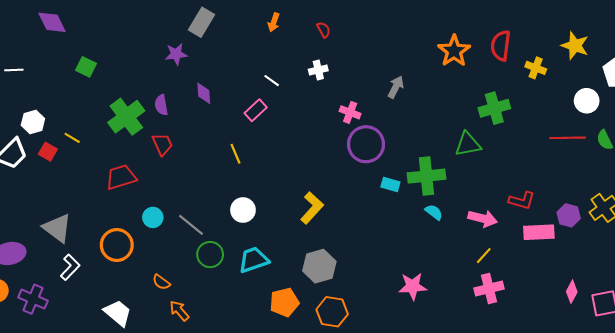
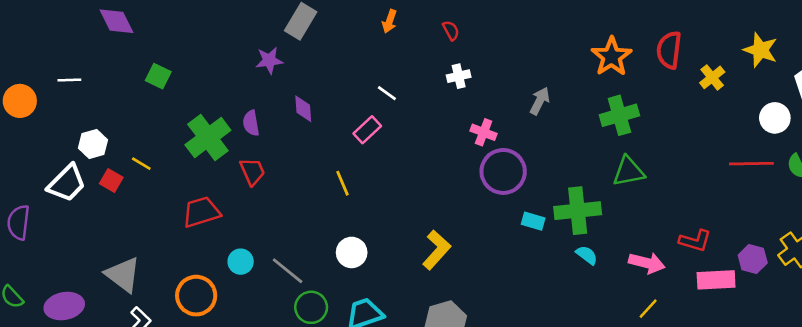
yellow cross: (536, 68) -> (712, 77), turned 30
white cross: (318, 70) -> (459, 76), moved
green cross: (494, 108) -> (619, 115), moved

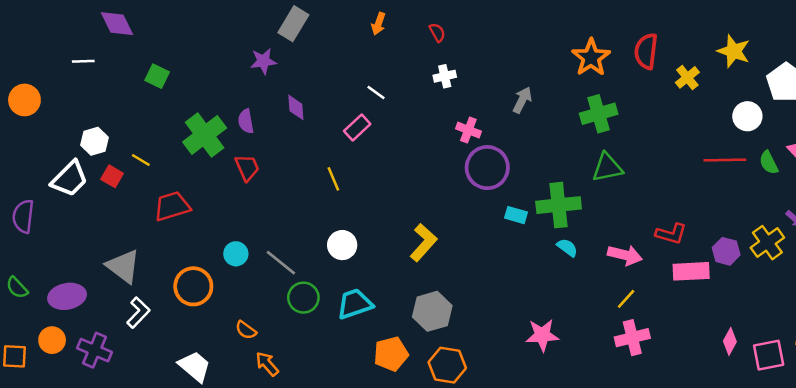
white line: (69, 80) -> (83, 61), moved
red trapezoid: (201, 212) -> (172, 206), moved

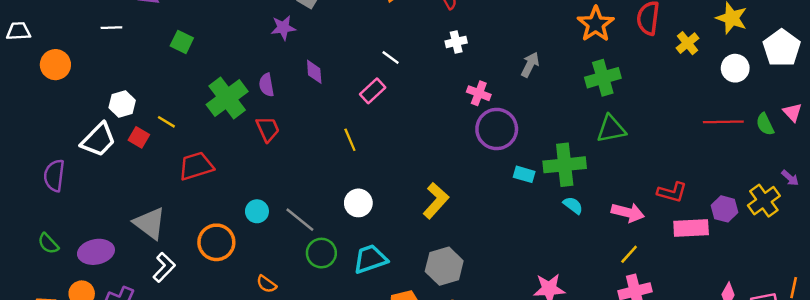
white circle: (747, 116) -> (735, 68), moved

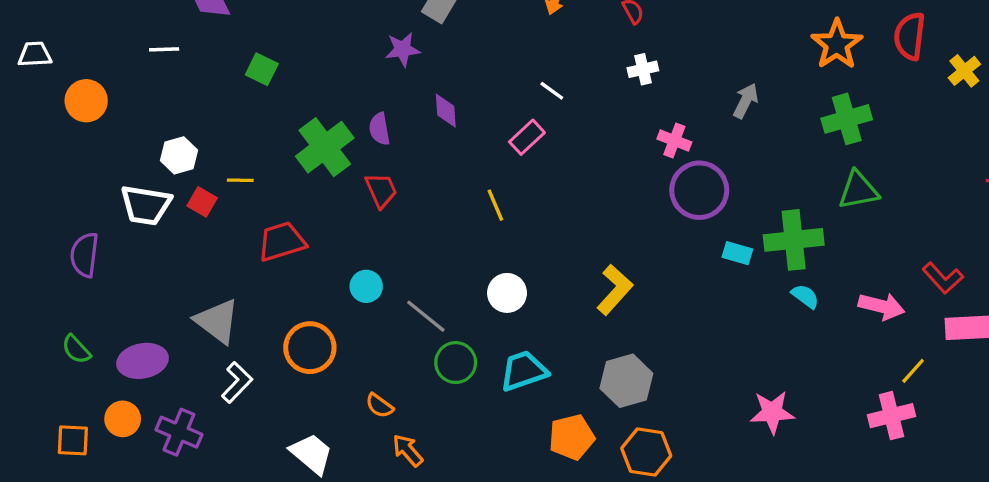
yellow line: (166, 122) -> (240, 180), turned -30
white trapezoid: (98, 140) -> (146, 205), turned 54
red L-shape: (672, 192) -> (943, 278), turned 32
cyan circle: (257, 211) -> (366, 286), moved
yellow line: (629, 254) -> (913, 371), moved

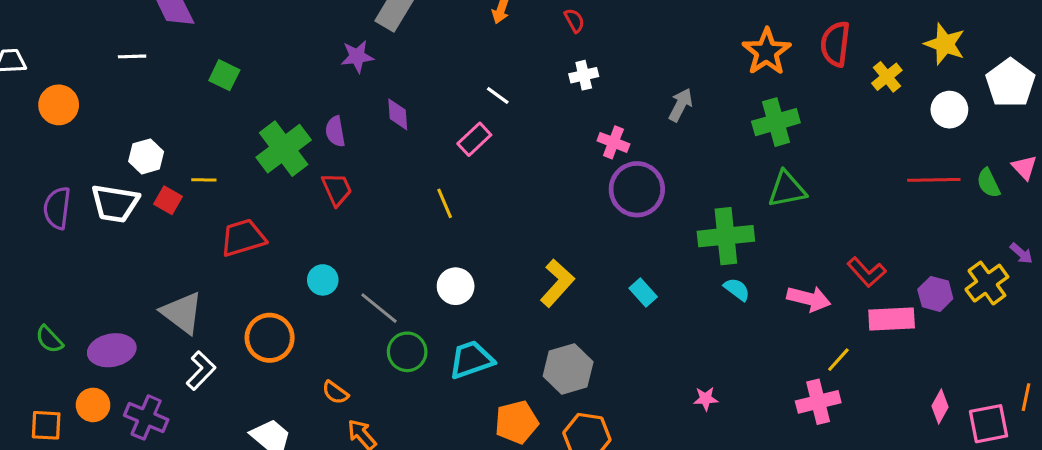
cyan rectangle: (737, 253) -> (643, 292), moved, turned 32
purple semicircle: (85, 255) -> (57, 208), moved
pink star: (772, 412) -> (706, 399), size x0.6

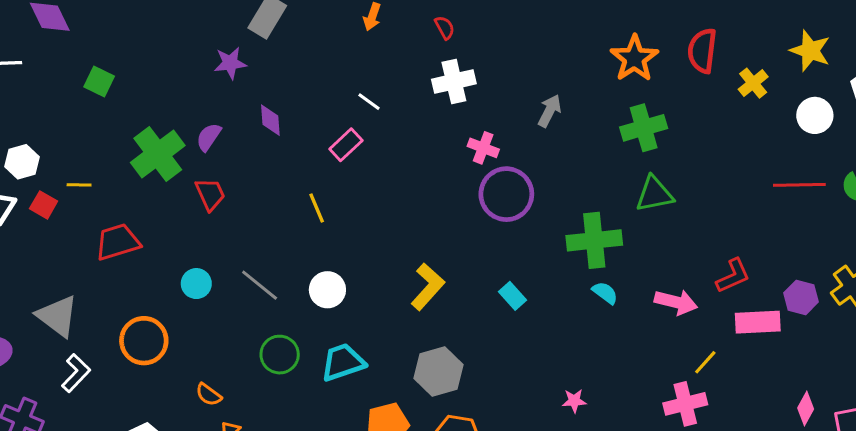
white cross: (584, 75) -> (454, 82), size x1.5
purple semicircle: (335, 131) -> (209, 137), turned 44
red L-shape: (867, 272) -> (733, 276), turned -72
gray line: (379, 308) -> (260, 285), moved

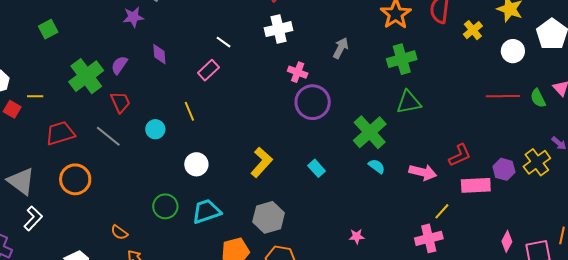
green square: (99, 82) -> (48, 29), turned 36
green cross: (594, 240) -> (370, 132), turned -36
cyan circle: (196, 284) -> (155, 129), moved
gray line: (260, 285) -> (108, 136), moved
orange circle: (144, 341) -> (75, 179), moved

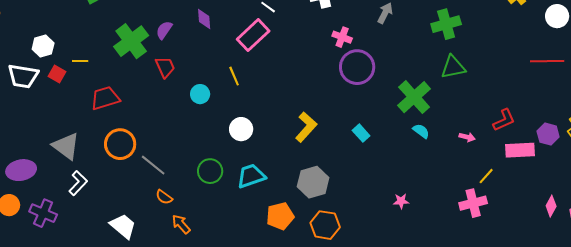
pink rectangle: (208, 70) -> (253, 35), size x1.5
gray line: (108, 136) -> (153, 165), moved
pink arrow: (423, 172) -> (467, 137), size x0.6

